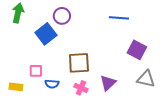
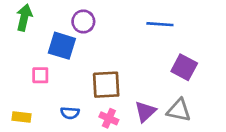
blue square: (46, 34) -> (62, 46), turned -35
pink square: (36, 71) -> (40, 75), moved
gray triangle: (146, 79) -> (179, 110), moved

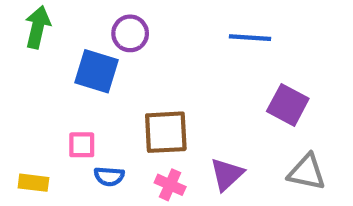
pink square: (40, 75) -> (82, 145), moved
gray triangle: (179, 110) -> (307, 172), moved

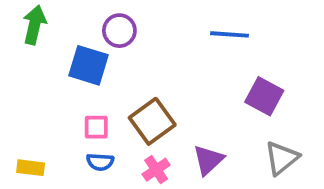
brown square: (166, 132) -> (152, 121), turned -33
pink square: (82, 145) -> (96, 127), moved
gray triangle: (307, 172) -> (282, 158), turned -51
pink cross: (170, 185) -> (156, 170), turned 32

